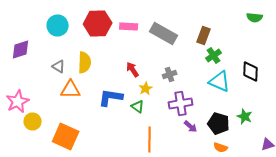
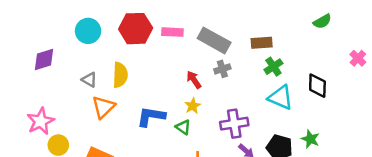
green semicircle: (255, 18) -> (322, 21), turned -35
brown rectangle: (204, 36) -> (262, 43), turned 66
red arrow: (133, 70) -> (194, 80), moved
gray cross: (170, 74) -> (222, 69), moved
orange triangle: (71, 90) -> (103, 107), turned -45

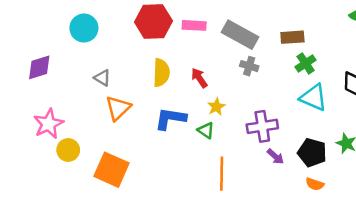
cyan circle: (88, 31) -> (84, 28), moved
purple diamond: (44, 59) -> (39, 67), moved
gray cross: (222, 69) -> (249, 66), turned 35
yellow semicircle: (120, 75) -> (161, 73), moved
red arrow: (194, 80) -> (199, 78), moved

